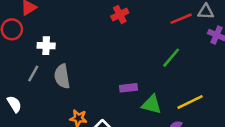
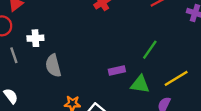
green line: (171, 58) -> (150, 50), moved
gray line: (33, 74) -> (14, 55), moved, turned -42

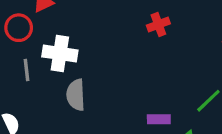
white cross: (35, 38) -> (60, 53), size x1.5

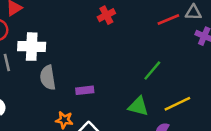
purple rectangle: (159, 119) -> (85, 90), moved

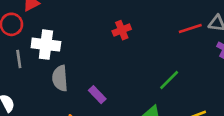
red cross: (106, 15) -> (122, 30), moved
purple rectangle: (85, 90) -> (97, 95), turned 48

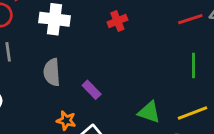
white cross: (46, 45) -> (55, 19), moved
green line: (169, 80) -> (194, 65), moved, turned -45

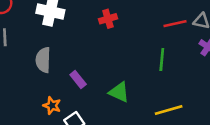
green line: (194, 65) -> (162, 59), moved
green triangle: (149, 112) -> (119, 92), moved

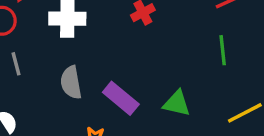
purple rectangle: (78, 79) -> (121, 98), size x1.5

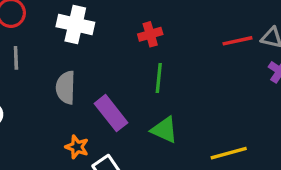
green line: (223, 50) -> (159, 78), moved

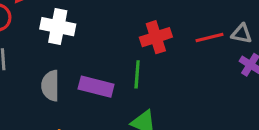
red cross: (150, 34) -> (156, 37), moved, size x1.4
purple rectangle: (111, 113) -> (96, 87), moved, turned -36

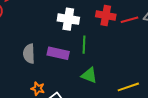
white cross: (58, 27) -> (68, 19), moved
red cross: (156, 37) -> (106, 16), moved, turned 30

